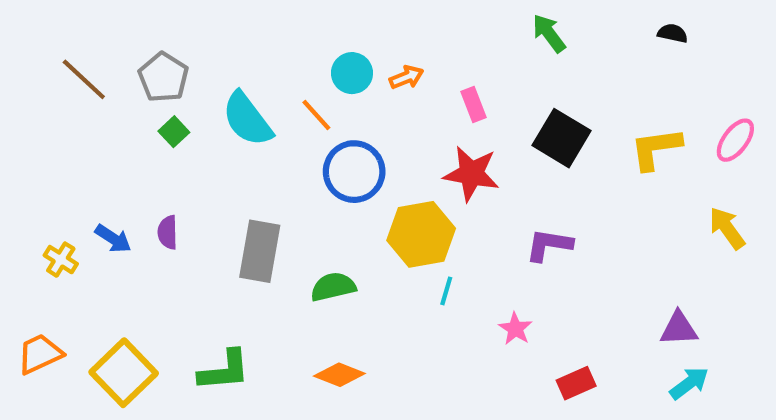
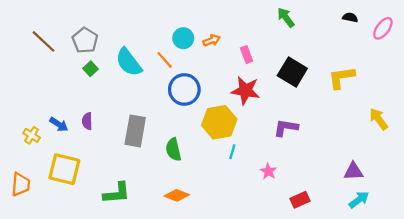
pink ellipse: (735, 140) -> (383, 28), moved
green semicircle: (333, 287) -> (173, 149), turned -90
orange trapezoid: (40, 354) -> (21, 184), turned 120
yellow square: (124, 373) -> (64, 169), moved, turned -32

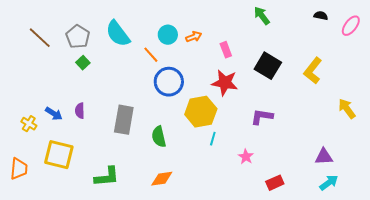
cyan semicircle: (129, 62) -> (118, 34), moved
yellow L-shape: (341, 77) -> (313, 71), turned -44
orange diamond: (177, 195) -> (162, 179), turned -30

